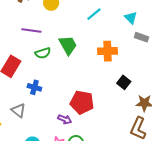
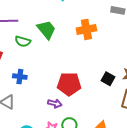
green semicircle: (43, 53) -> (23, 41), turned 42
black square: (124, 82) -> (108, 79), moved

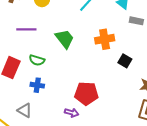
green semicircle: (23, 41) -> (37, 60), moved
black square: (108, 79) -> (125, 61), moved

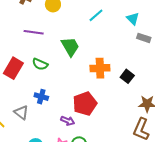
orange cross: (105, 39) -> (100, 68), moved
blue cross: (37, 85) -> (41, 97), moved
red pentagon: (86, 93) -> (85, 104), turned -30

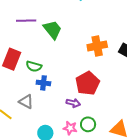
green trapezoid: (70, 47) -> (53, 30), moved
green semicircle: (40, 64) -> (34, 66), moved

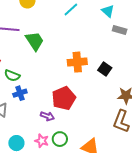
blue cross: (43, 83) -> (20, 93), turned -32

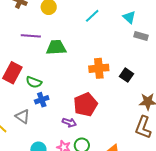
green trapezoid: (35, 41) -> (56, 48), turned -60

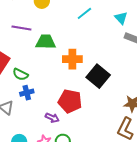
orange cross: (99, 68) -> (72, 59), moved
black square: (126, 75) -> (98, 76), moved, size x1.6
red pentagon: (85, 105) -> (70, 101), turned 30

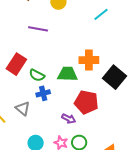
green trapezoid: (46, 42) -> (67, 74), moved

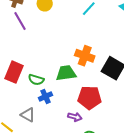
purple line: (38, 29) -> (20, 21), moved, turned 60
orange cross: (89, 60) -> (85, 56), turned 30

